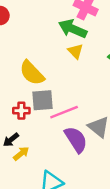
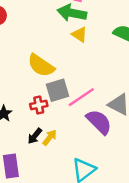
yellow arrow: (21, 153) -> (50, 138), moved

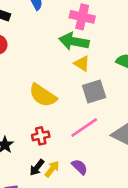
gray square: (57, 90) -> (94, 92), moved
purple semicircle: (99, 122) -> (80, 167), moved, size x0.6

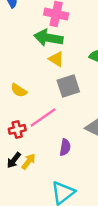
yellow semicircle: (43, 95) -> (19, 90), size x0.6
pink line: (84, 128) -> (43, 118), moved
purple semicircle: (80, 167) -> (65, 147), moved, turned 56

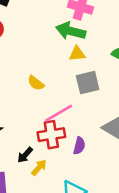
yellow triangle: (56, 59) -> (77, 54), turned -42
red cross: (17, 129) -> (51, 135), moved, size x1.5
yellow arrow: (28, 161) -> (39, 168), moved

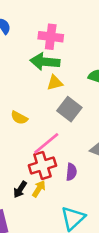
gray square: (88, 83) -> (69, 109), turned -30
yellow arrow: (39, 168) -> (39, 189), moved

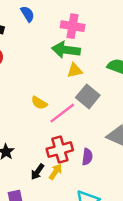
pink line: (46, 143) -> (62, 113), moved

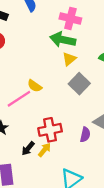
yellow triangle: (75, 70) -> (69, 59), turned -32
pink line: (62, 113) -> (19, 99), moved
purple semicircle: (87, 157) -> (85, 135), moved

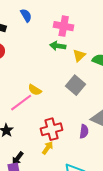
green arrow: (63, 40) -> (58, 46), size x0.7
yellow triangle: (69, 59) -> (79, 55), moved
black arrow: (28, 148) -> (18, 158), moved

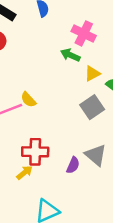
gray square: (75, 85) -> (92, 107), moved

